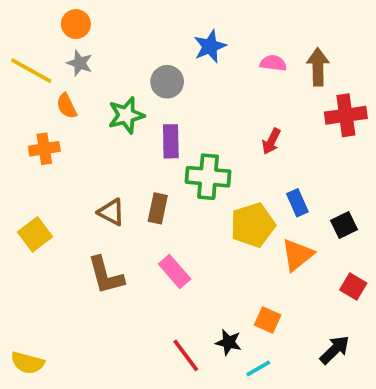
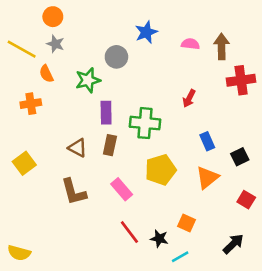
purple rectangle: (171, 141) -> (106, 113), moved
yellow pentagon: (253, 225) -> (161, 170), moved
red line: (186, 355) -> (129, 232), moved

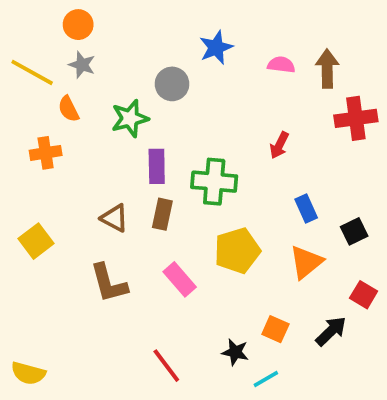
red line: (129, 232) -> (166, 366), moved
black arrow: (233, 244) -> (331, 331), moved

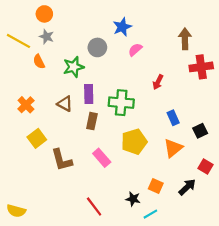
pink semicircle: (281, 65) -> (135, 50), moved, turned -48
orange cross: (46, 153) -> (26, 105), moved, turned -35
brown triangle: (115, 218) -> (65, 104), moved
yellow square: (36, 241) -> (37, 138), moved

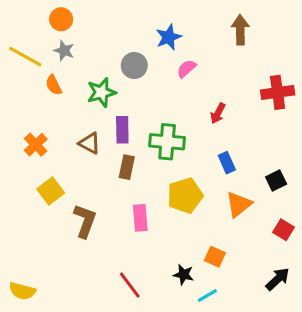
brown arrow: (185, 39) -> (240, 30), moved
blue rectangle: (173, 118) -> (227, 163), moved
pink rectangle: (102, 158) -> (140, 218), turned 36
brown L-shape: (62, 160) -> (85, 221), turned -145
black arrow: (187, 187) -> (278, 279), moved

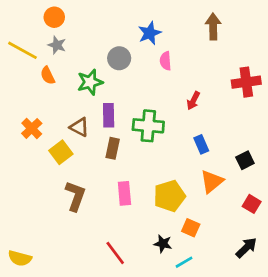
pink semicircle: (187, 69) -> (165, 61), turned -54
yellow square: (51, 191) -> (61, 152), moved
yellow pentagon: (185, 195) -> (169, 196), moved

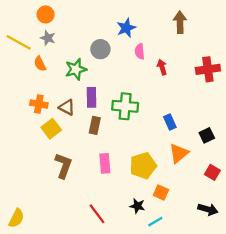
red arrow: (193, 101) -> (162, 67), moved, turned 136
orange cross: (32, 128) -> (39, 104), moved, turned -36
black arrow: (246, 248) -> (208, 209), turned 60
yellow semicircle: (20, 258) -> (16, 218), turned -78

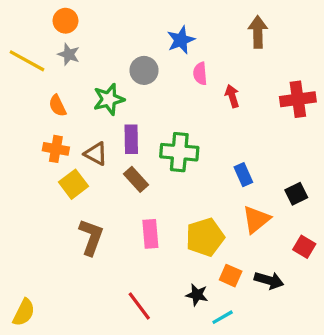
orange semicircle: (40, 64) -> (57, 106), moved
brown rectangle: (95, 125) -> (136, 179), turned -54
black arrow: (208, 209) -> (269, 280), moved

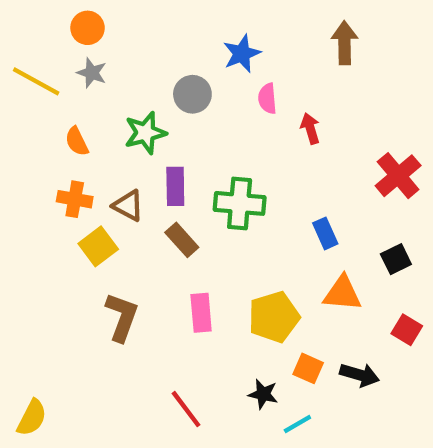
red cross: (298, 99) -> (398, 176), moved, turned -32
orange triangle: (256, 219) -> (342, 293), turned 44

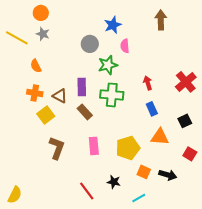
red arrow: (310, 129) -> (148, 83), moved
green star: (145, 133) -> (108, 65), moved
black star: (263, 394) -> (114, 182), moved

